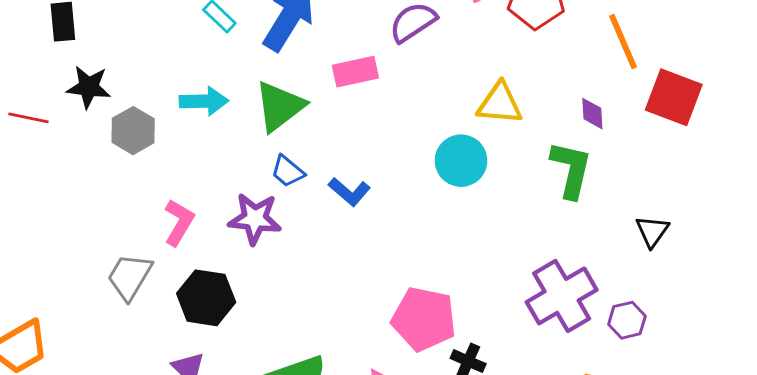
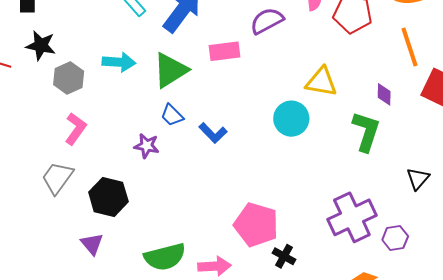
purple star: (255, 219) -> (147, 146), size x0.7
pink L-shape: (179, 222) -> (76, 129), moved

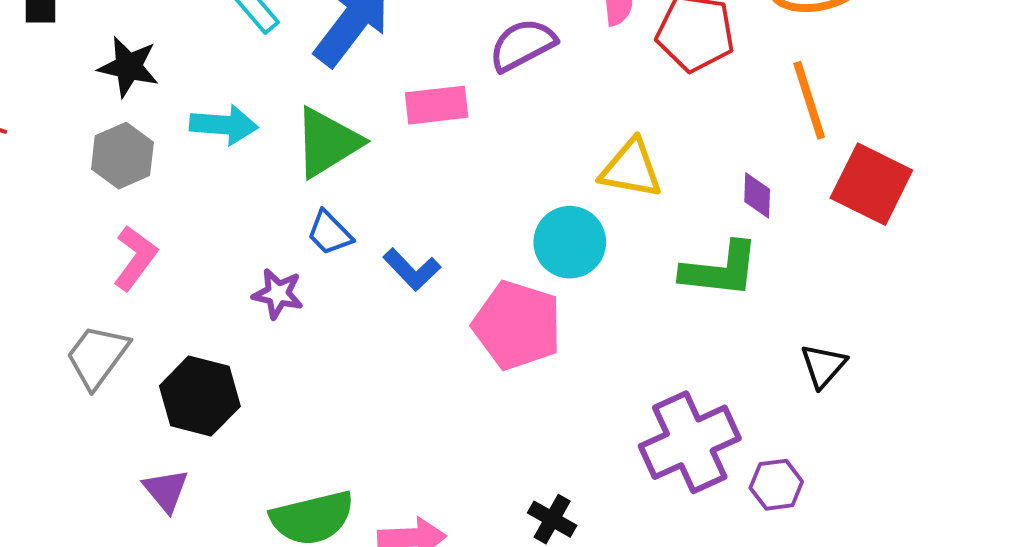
black star: (41, 45) -> (128, 67), moved
green L-shape: (366, 131) -> (720, 270), turned 78
pink pentagon: (256, 225) -> (517, 325), moved

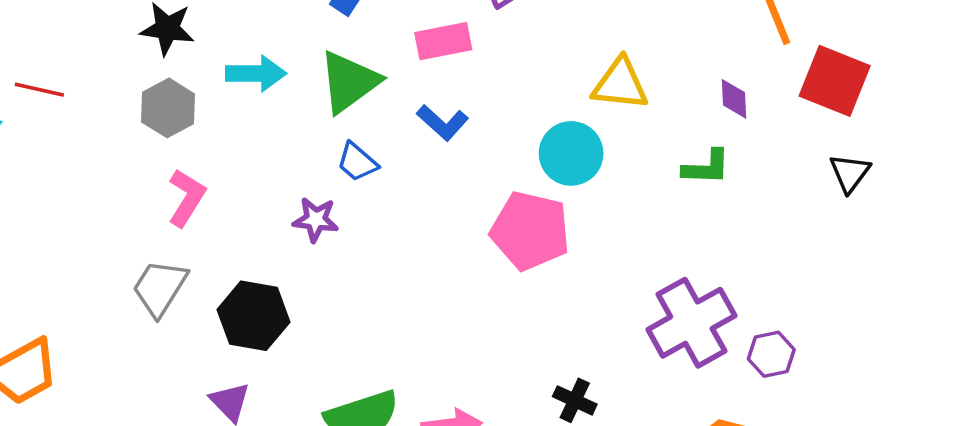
blue L-shape: (412, 269) -> (443, 122), moved
green L-shape: (720, 270) -> (706, 167), size x0.7
black triangle: (823, 366) -> (850, 173), moved

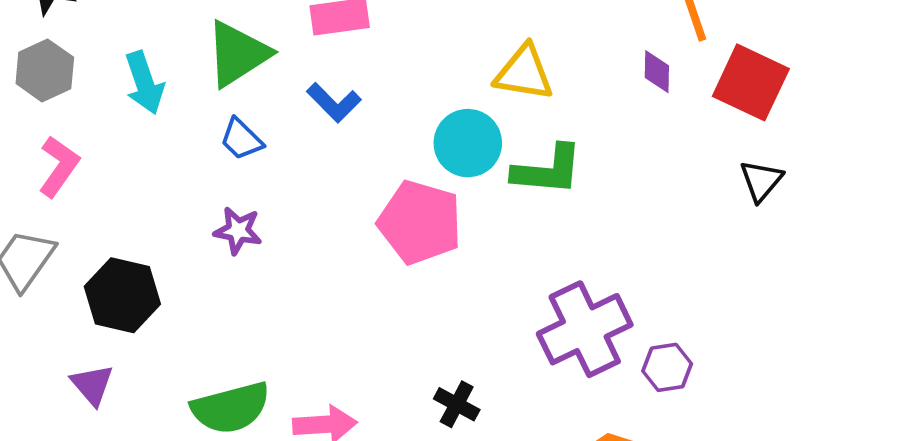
cyan arrow: (256, 74) -> (144, 83), moved, turned 68
purple diamond: (734, 99) -> (657, 72), moved
green L-shape: (706, 167) -> (548, 170), moved, size x1.4
purple star: (316, 220) -> (238, 231), moved

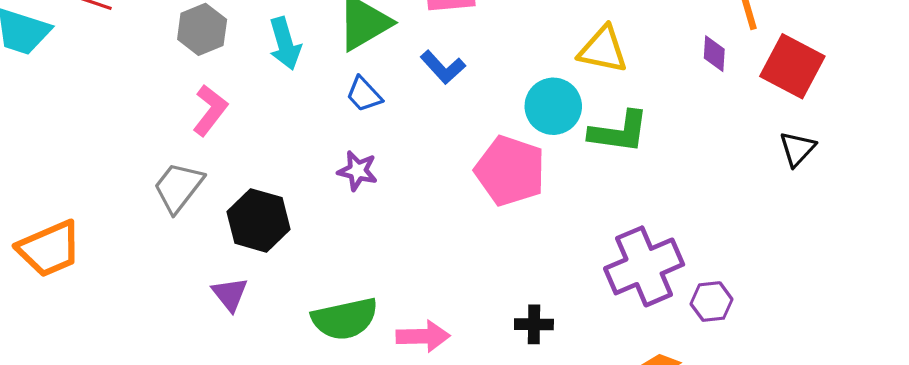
black cross: (457, 404) -> (534, 324), turned -30

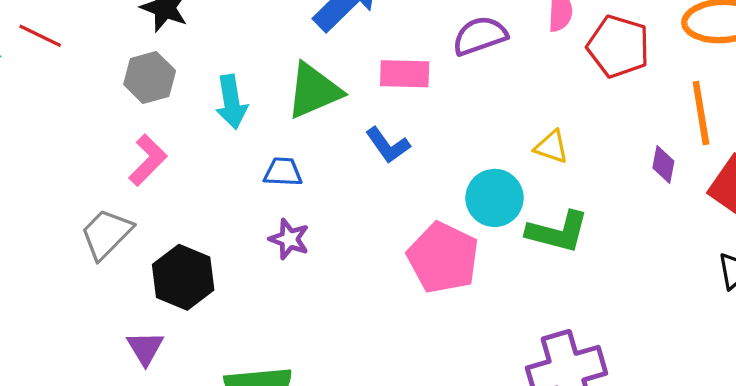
yellow triangle: (603, 50) -> (552, 147), size x0.7
blue trapezoid: (364, 94) -> (283, 172), moved, turned 129

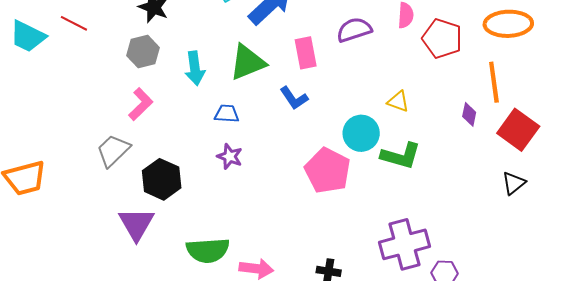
pink rectangle: (405, 74) -> (306, 53), turned 76
purple triangle: (145, 348) -> (136, 224), size x1.5

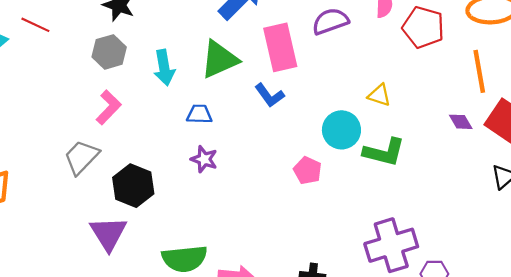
pink rectangle: (306, 53) -> (280, 47), size x1.4
purple diamond: (469, 114) -> (461, 122), moved, turned -40
pink pentagon: (327, 171) -> (308, 170), size x0.6

